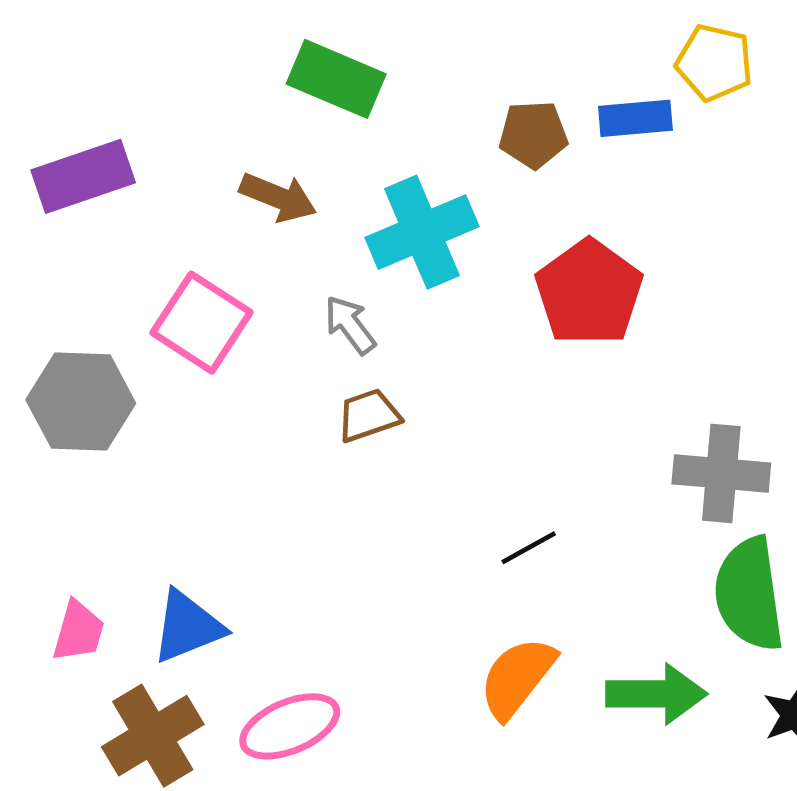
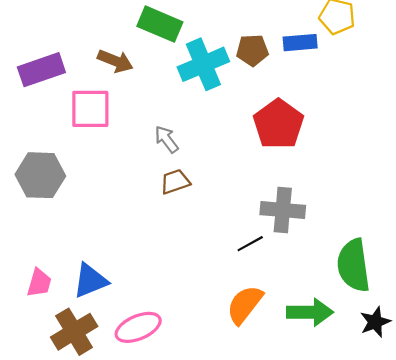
brown arrow: (278, 197) -> (115, 61), moved
cyan cross: (422, 232) -> (203, 64), moved
pink square: (201, 323) -> (90, 109), moved, turned -33
gray cross: (721, 473) -> (283, 210), moved

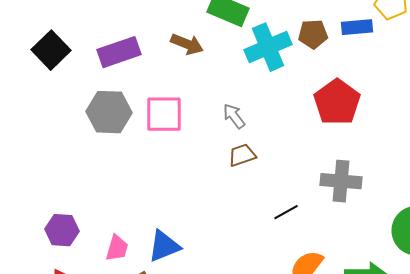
pink square: (90, 109) -> (164, 114), moved
gray hexagon: (40, 175) -> (109, 112), moved
black line: (250, 244) -> (286, 212), moved

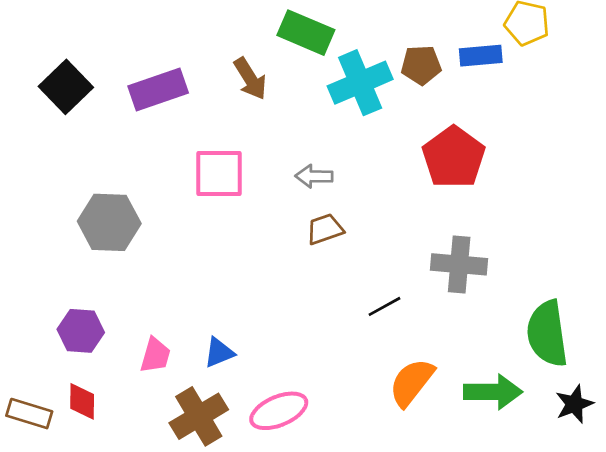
brown arrow: (187, 44) -> (250, 79), turned 36
gray hexagon: (109, 112) -> (109, 222), moved
gray arrow: (234, 116) -> (314, 176), turned -52
blue triangle: (164, 246) -> (219, 353), size x0.7

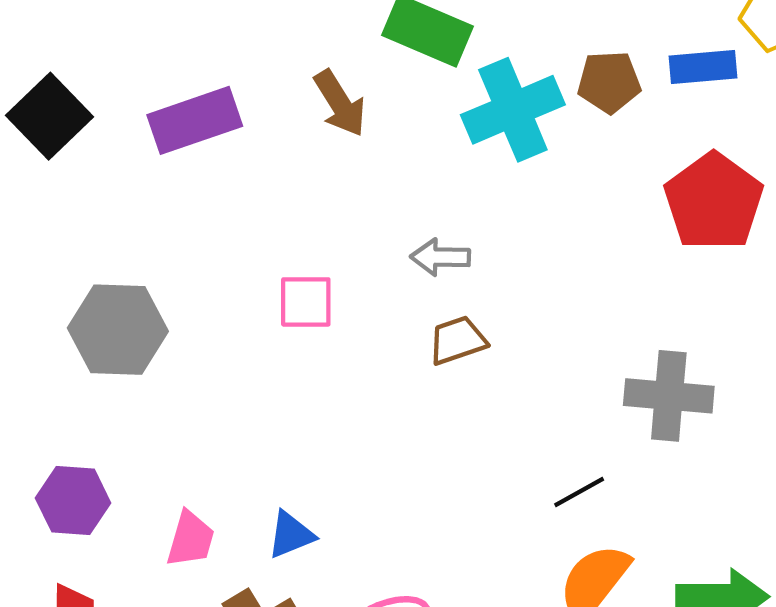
red pentagon: (454, 157) -> (714, 202), moved
pink square: (219, 174) -> (306, 302), moved, size x0.7
black line: (385, 306) -> (579, 492), moved

